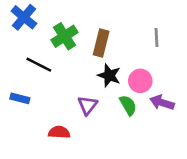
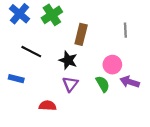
green cross: (65, 36) -> (52, 15), moved
black star: (109, 75) -> (68, 60), moved

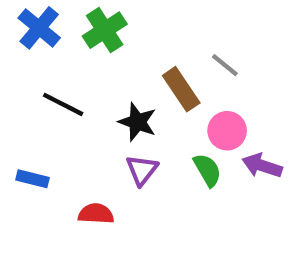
gray line: (125, 30) -> (225, 65), moved, turned -48
brown rectangle: (81, 34) -> (181, 89), moved, turned -48
blue rectangle: (16, 79) -> (33, 179), moved

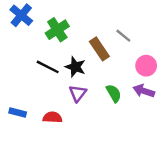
green cross: (105, 30) -> (57, 30), moved
black line: (63, 104) -> (48, 67), moved
pink circle: (227, 131) -> (146, 66), moved
blue rectangle: (33, 179) -> (18, 113), moved

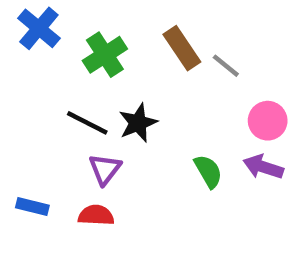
brown rectangle: (99, 49) -> (182, 48), moved
black star: (75, 67) -> (138, 123), turned 30
purple triangle: (78, 93) -> (105, 169), moved

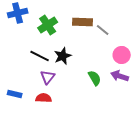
blue cross: (39, 28) -> (18, 13), turned 36
brown rectangle: (182, 48) -> (83, 22), turned -54

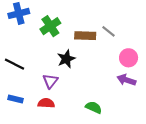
brown rectangle: (83, 22) -> (85, 36), moved
black line: (40, 56) -> (14, 64), moved
green semicircle: (95, 78) -> (94, 107), moved, turned -35

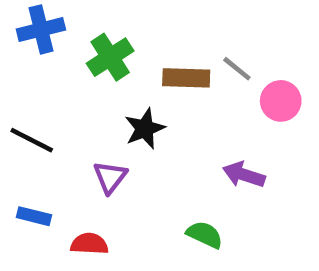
pink circle: (129, 58) -> (281, 101), moved
purple arrow: (126, 80) -> (244, 175), moved
red semicircle: (46, 103) -> (89, 244), moved

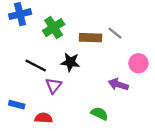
pink circle: (281, 101) -> (138, 63), moved
black star: (145, 129) -> (70, 62), turned 30
black line: (32, 140) -> (36, 66), moved

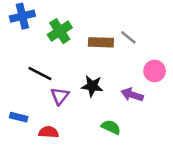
black star: (70, 62) -> (92, 86), moved

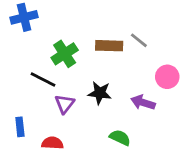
green cross: (60, 31) -> (65, 54), moved
blue rectangle: (19, 117) -> (20, 127), turned 70

